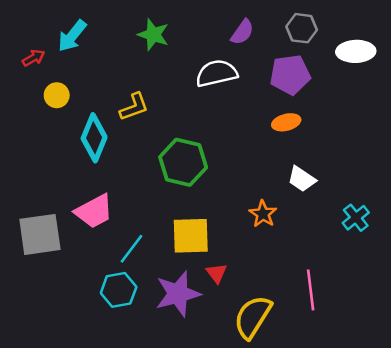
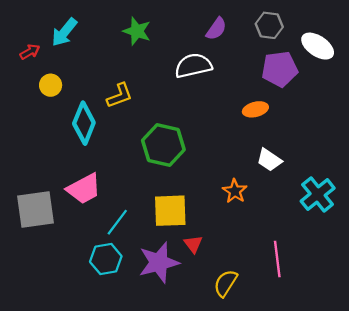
white ellipse: (356, 51) -> (318, 46), turned 36
purple pentagon: (290, 75) -> (280, 69), moved
cyan cross: (356, 218) -> (318, 195), size x1.4
yellow semicircle: (253, 317) -> (226, 283), size x0.7

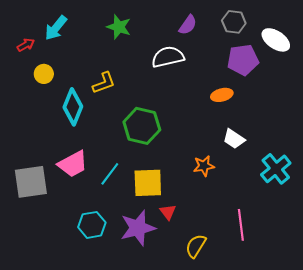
orange star: (235, 191) -> (204, 166), turned 30
cyan line: (117, 222) -> (110, 174), moved

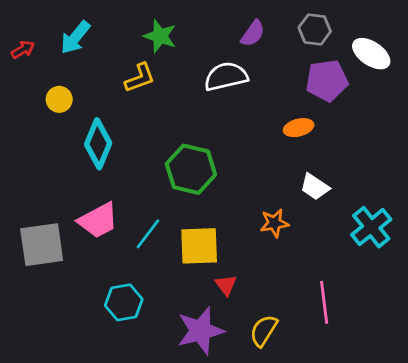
red arrow: (26, 45) -> (23, 50), moved
yellow L-shape: (104, 83) -> (140, 78), moved
purple star: (138, 228) -> (200, 331), moved

